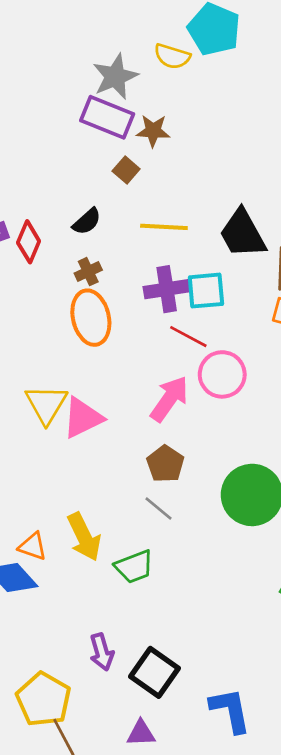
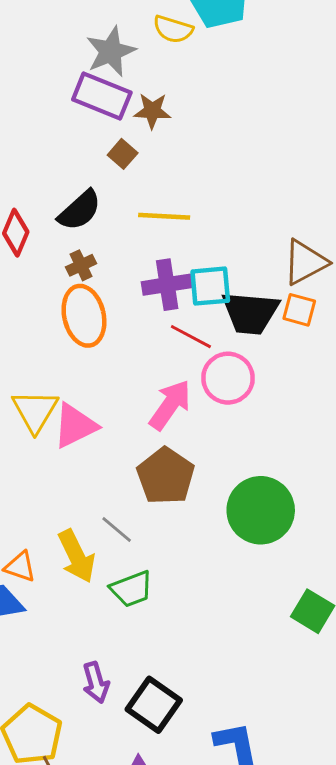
black semicircle: (87, 221) -> (80, 210), size x1.4
black trapezoid: (242, 234) -> (250, 313), moved, turned -56
brown pentagon: (165, 464) -> (166, 476), size x1.4
gray line: (159, 508) -> (117, 530), moved

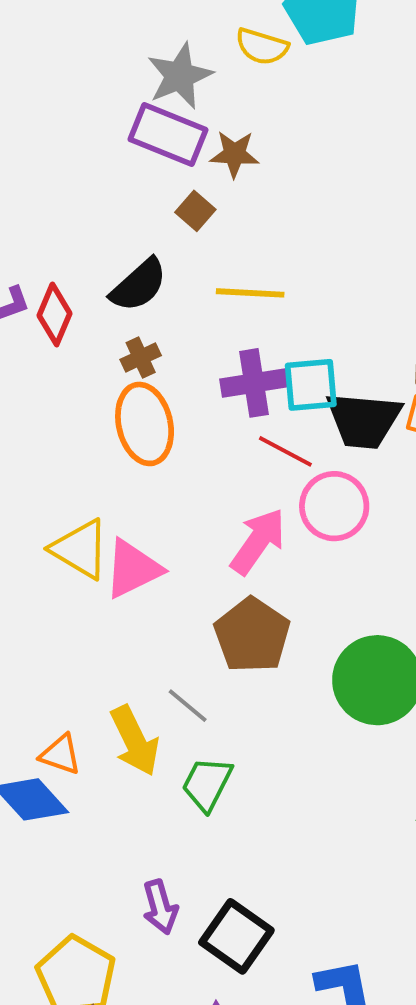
yellow triangle: (35, 411) -> (80, 549), turned -30
green trapezoid: (131, 589) -> (207, 784), turned 138

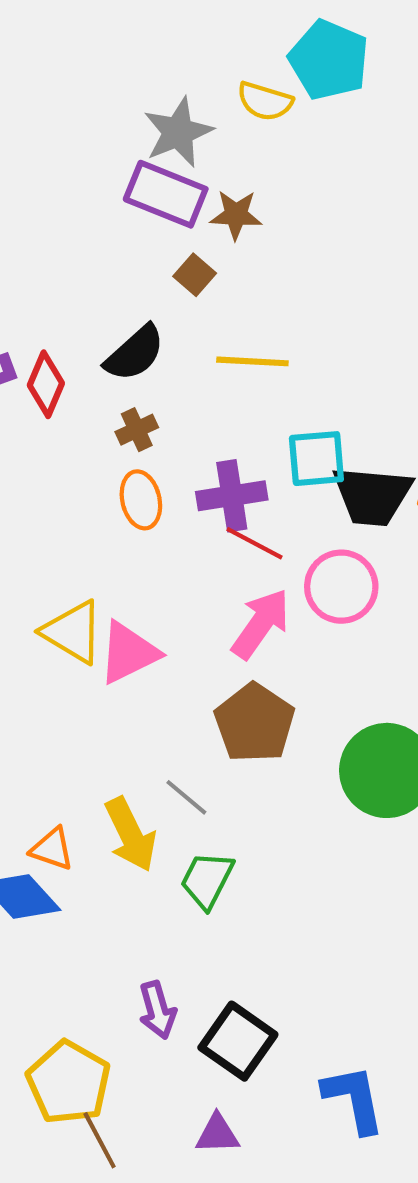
purple cross: (254, 383) -> (232, 496), moved
orange ellipse: (145, 424) -> (141, 500), size x0.7
red line: (285, 451) -> (255, 543), moved

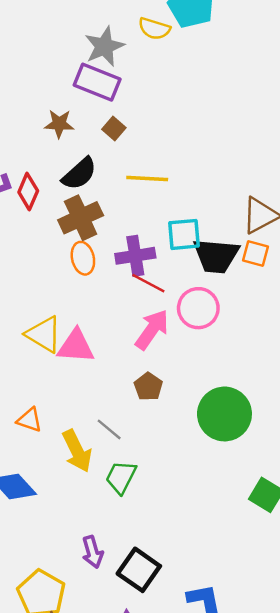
brown star: (236, 215) -> (59, 124), moved
brown cross: (137, 430) -> (81, 218), size x1.8
pink triangle: (129, 653) -> (76, 346), turned 30
brown pentagon: (255, 723) -> (148, 387), size x0.6
orange triangle: (52, 849) -> (29, 420), moved

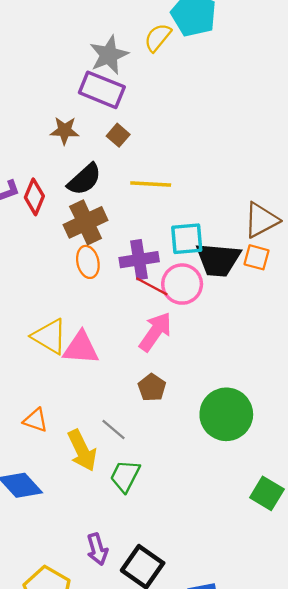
yellow semicircle: (154, 29) -> (158, 38), turned 112
pink circle: (198, 308) -> (182, 284), moved

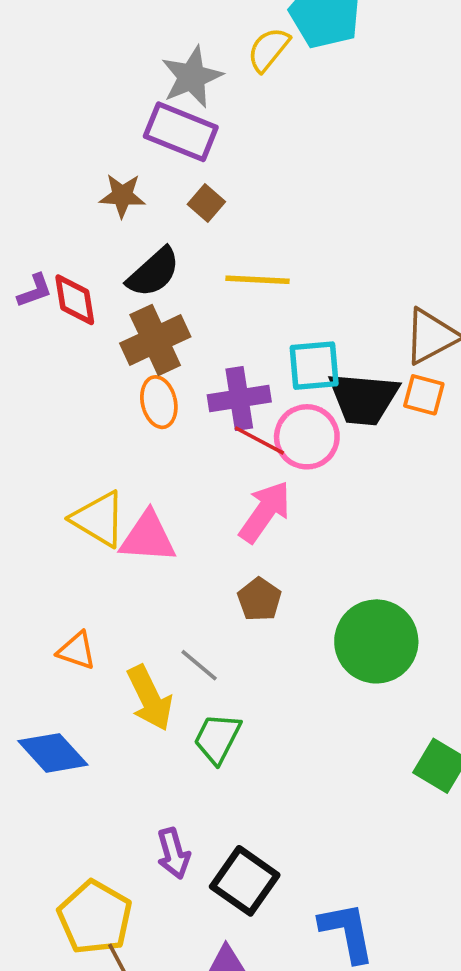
red diamond: (34, 197) -> (75, 300), turned -32

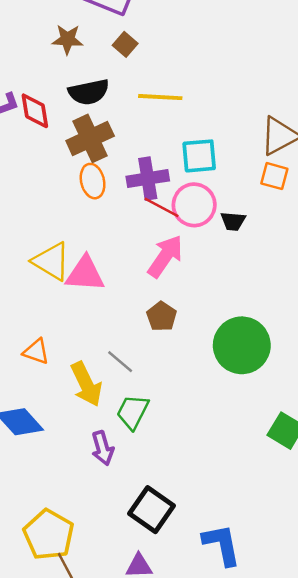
black semicircle: (153, 272) -> (89, 92), turned 30
black trapezoid: (363, 398) -> (233, 221), moved, size x0.5
purple arrow: (173, 853) -> (103, 448), moved

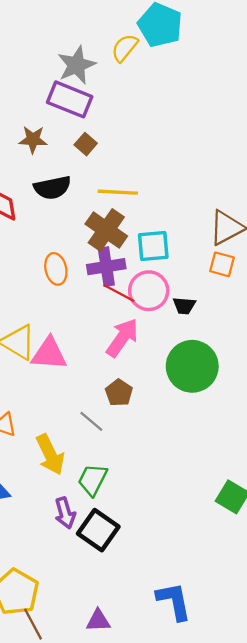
brown cross: (90, 138) -> (106, 230), moved, turned -30
green circle: (242, 345) -> (192, 366), moved
gray line: (120, 362) -> (91, 421), moved
black square: (151, 510) -> (98, 530), moved

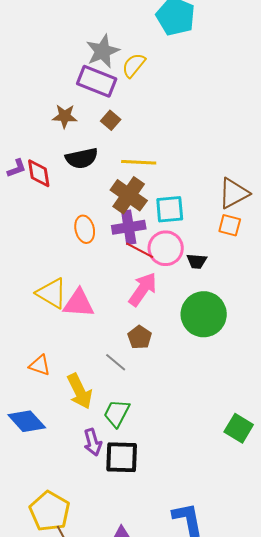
yellow semicircle: (125, 48) -> (134, 65), moved
black square: (98, 530) -> (122, 457), turned -33

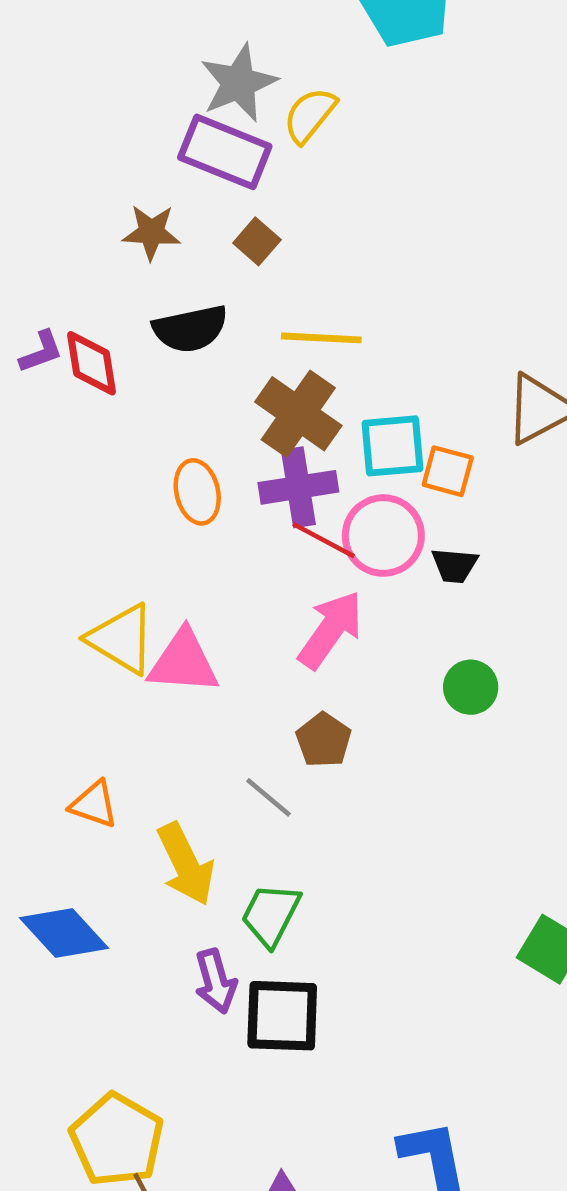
orange square: (230, 225) -> (448, 471), moved
green circle: (204, 314) -> (471, 687), size x0.5

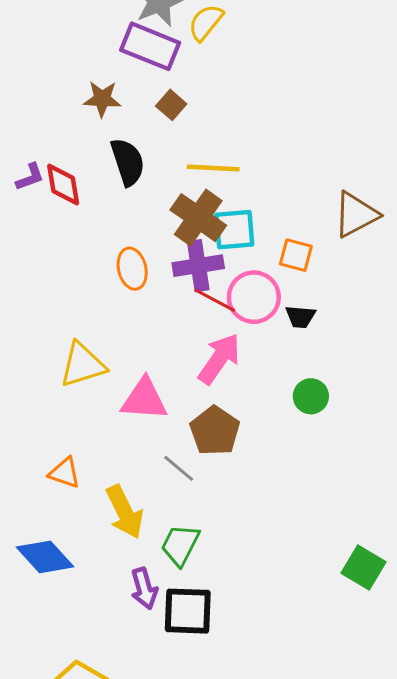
black semicircle: (190, 329) -> (128, 162), turned -96
cyan square: (393, 446) -> (234, 230), moved
yellow triangle: (121, 639) -> (83, 365), turned -48
pink triangle: (183, 662) -> (144, 399), moved
brown pentagon: (324, 740) -> (215, 431), size x1.4

